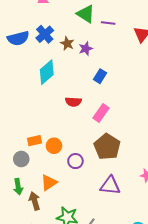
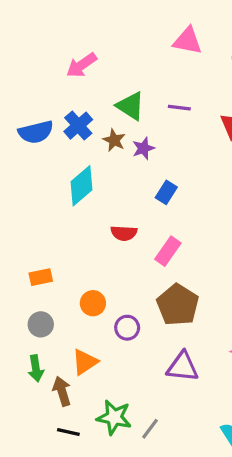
green triangle: (86, 14) -> (130, 106), moved
orange rectangle: (35, 141) -> (41, 277), moved

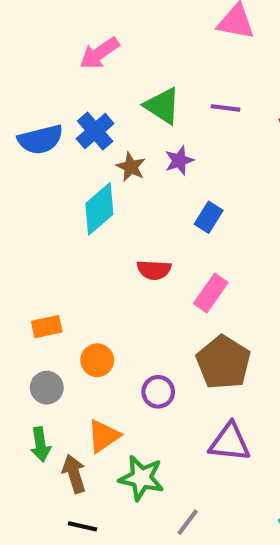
brown star: (114, 140) -> (131, 167), moved
orange circle: (93, 303) -> (97, 360), moved
green star: (114, 417) -> (141, 478), moved

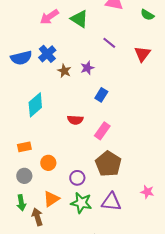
green triangle: (162, 106) -> (79, 19), moved
purple line: (225, 108) -> (109, 43), turned 32
cyan diamond: (99, 209) -> (35, 105), moved
green star: (141, 478) -> (81, 203), moved

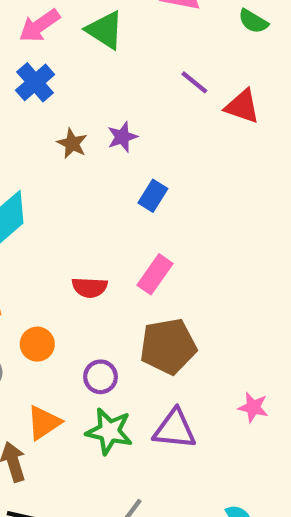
purple line: (109, 43) -> (194, 82), moved
blue cross: (47, 54) -> (35, 82), moved
red triangle: (142, 54) -> (242, 106), turned -48
red semicircle: (75, 120) -> (90, 287), moved
brown pentagon: (108, 164) -> (168, 346), turned 30

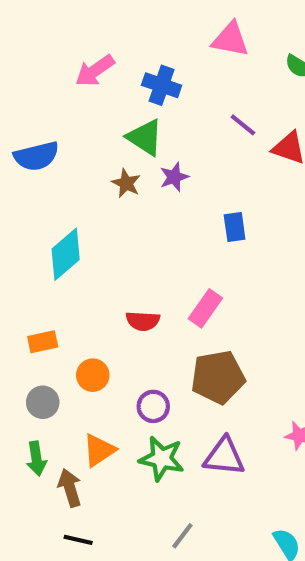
green triangle: (105, 30) -> (145, 137), moved
blue cross: (35, 82) -> (162, 85), moved, turned -30
blue rectangle: (153, 196) -> (235, 227), moved, turned -40

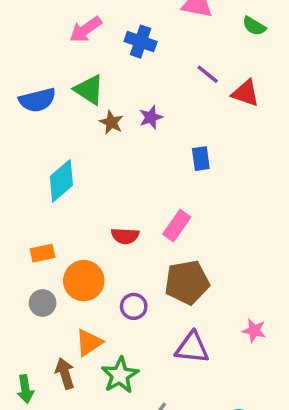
green triangle: (145, 137) -> (89, 90), moved
orange circle: (93, 375) -> (84, 281), size x1.5
green arrow: (36, 459) -> (25, 389), moved
green star: (162, 459) -> (120, 375), moved, turned 30

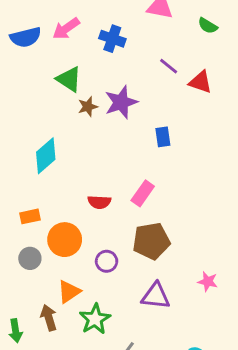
blue semicircle: (37, 100) -> (26, 37), moved
purple star: (151, 117) -> (121, 102), size x1.6
brown star: (111, 122) -> (88, 107), turned 30

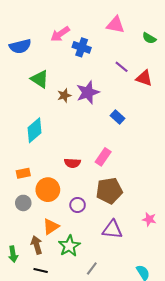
pink arrow: (66, 29) -> (60, 34), moved
green triangle: (69, 79) -> (40, 79), moved
blue rectangle: (163, 137) -> (117, 117), turned -40

